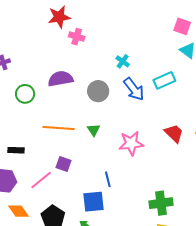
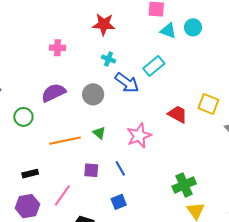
red star: (59, 17) -> (104, 24), moved, turned 30
purple square: (64, 164) -> (91, 170), moved
blue line: (108, 179) -> (120, 168), moved
blue square: (94, 202) -> (119, 202), size x0.7

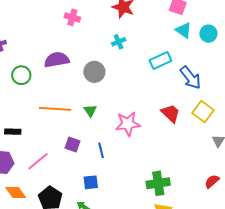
cyan cross: (108, 59) -> (119, 42), turned 32
blue arrow: (127, 83) -> (190, 78), moved

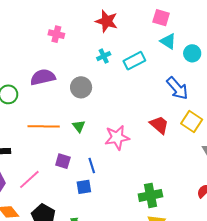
cyan circle: (208, 34) -> (192, 53), moved
cyan rectangle: (160, 60) -> (134, 61), moved
blue square: (91, 182) -> (84, 187), moved

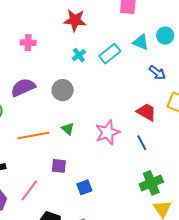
cyan triangle: (168, 41) -> (141, 42), moved
blue arrow: (177, 88) -> (157, 73), size x0.7
blue line: (92, 165) -> (142, 143), moved

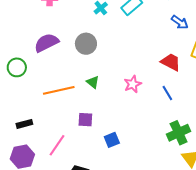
pink star: (107, 132) -> (133, 84), size x0.7

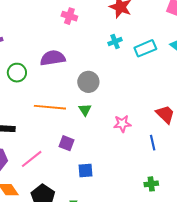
gray circle: (86, 44) -> (88, 82), moved
green cross: (179, 133) -> (151, 184), size x0.6

